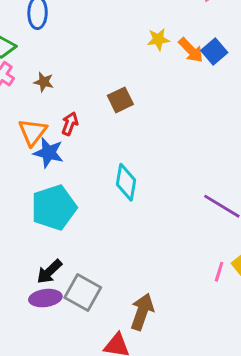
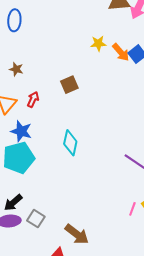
blue star: (49, 153) -> (21, 131), moved
gray square: (83, 293) -> (36, 219), size x0.7
brown arrow: (142, 312) -> (77, 234), turned 105

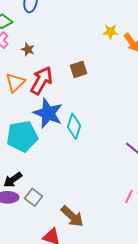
red arrow: (33, 99) -> (42, 81), size x1.8
blue star: (21, 131) -> (48, 113), moved, size x1.4

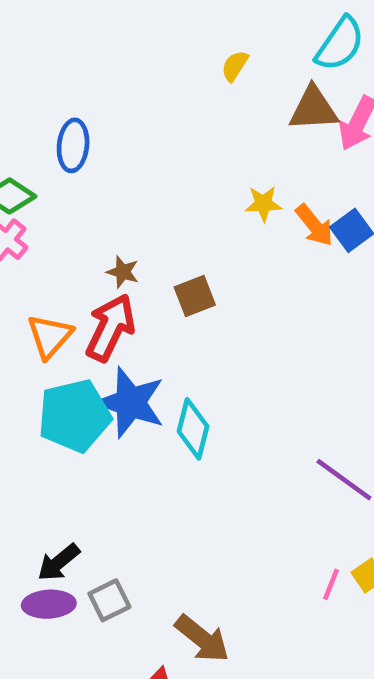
brown star: (28, 49) -> (123, 272), moved
cyan pentagon: (22, 136) -> (74, 416), moved
gray square: (34, 197) -> (109, 600), turned 30

